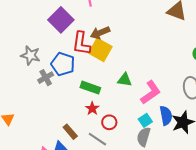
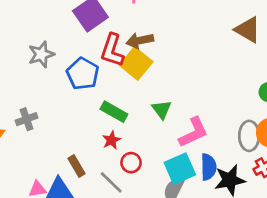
gray star: (30, 55) -> (41, 54), turned 30
gray cross: (46, 78) -> (27, 119), moved
green triangle: (125, 80) -> (162, 109), turned 35
cyan square: (145, 120) -> (180, 169), size x1.6

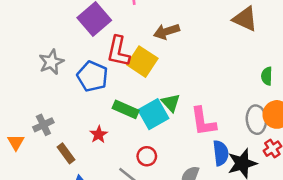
brown arrow: (140, 40) -> (166, 32), moved
pink L-shape: (193, 132) -> (203, 122), turned 112
red star: (111, 140) -> (99, 134), moved
brown rectangle: (76, 166) -> (66, 153), moved
cyan square: (180, 169) -> (153, 114), moved

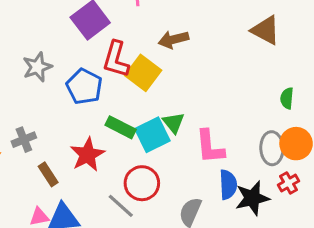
red star: (99, 134) -> (87, 155), size x1.6
red circle: (147, 156) -> (142, 183), size x1.5

